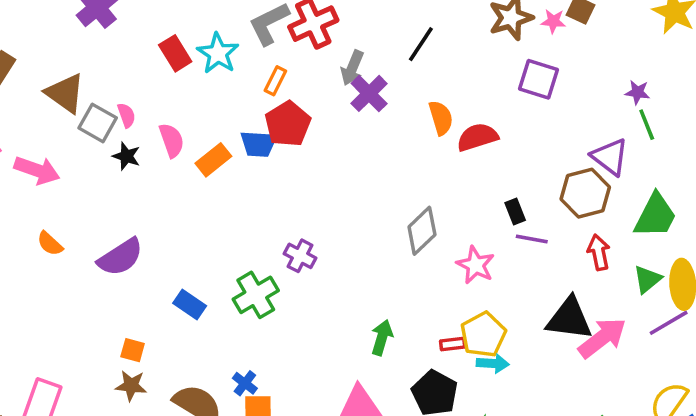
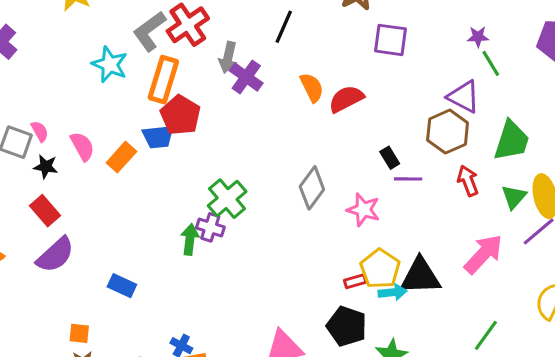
red rectangle: (175, 53) -> (45, 211), moved
orange rectangle: (275, 81) -> (163, 80), size x1.8
green cross: (256, 295) -> (227, 199), moved
black triangle: (569, 319) -> (420, 276), moved
green arrow: (382, 337) -> (190, 239), moved

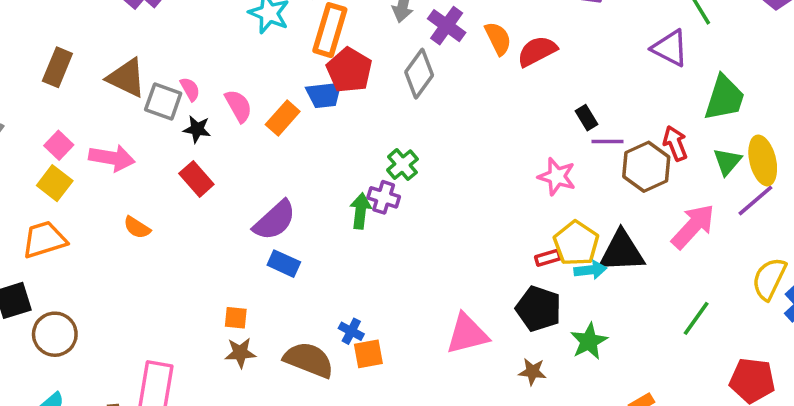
purple cross: (246, 77) -> (447, 26), moved
brown hexagon: (448, 132) -> (646, 167), moved
gray diamond: (312, 188) -> (419, 74), moved
green cross: (227, 199) -> (402, 165), size x0.7
purple semicircle: (55, 255) -> (275, 220), moved

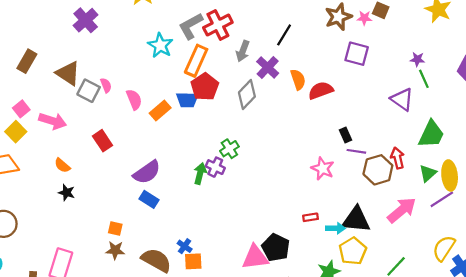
black star: (197, 129) -> (67, 193), moved
yellow pentagon: (576, 243) -> (353, 251), moved
black pentagon: (538, 309) -> (276, 248), moved

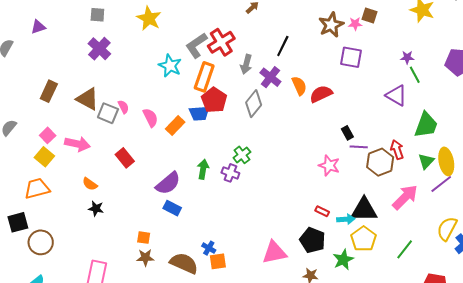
green arrow: (200, 174) -> (203, 169), moved
red rectangle: (311, 217) -> (322, 211), turned 40
black pentagon: (276, 248) -> (312, 240), moved

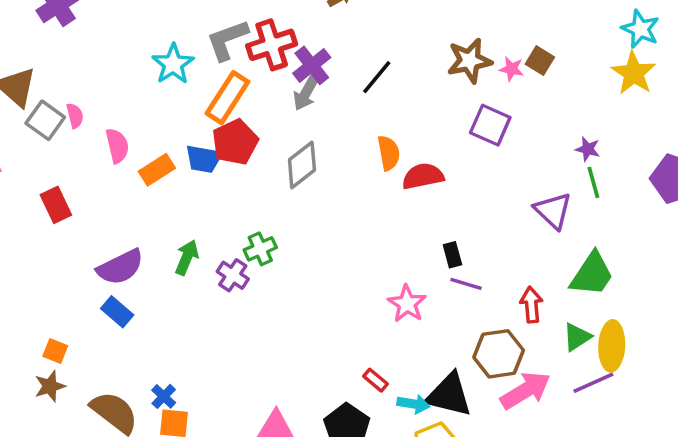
purple cross: (270, 77) -> (312, 65), moved
brown hexagon: (380, 162) -> (499, 354), moved
brown star: (145, 258) -> (50, 386), turned -30

